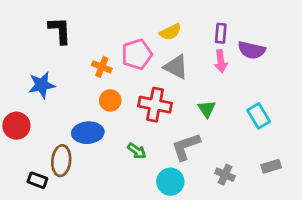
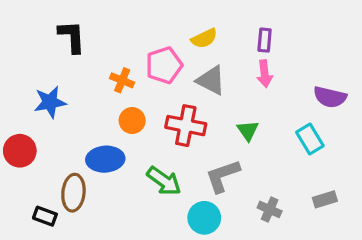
purple semicircle: (252, 50) -> (330, 97), moved
green arrow: (137, 151) -> (164, 181), size x1.5

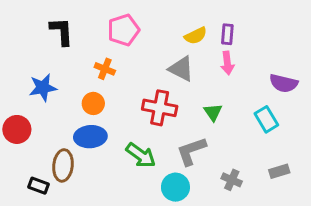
yellow semicircle: (204, 38) -> (196, 36), moved
pink pentagon: (164, 65) -> (124, 30), moved
orange circle: (132, 121) -> (93, 103), moved

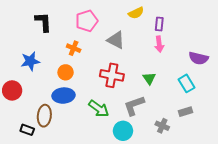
yellow semicircle: (196, 36) -> (136, 13), moved
gray triangle: (181, 69) -> (116, 40), moved
gray rectangle: (279, 171) -> (185, 112), moved

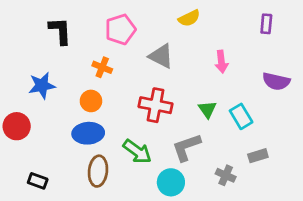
purple rectangle: (159, 24) -> (266, 24), moved
cyan rectangle: (186, 83) -> (241, 116), moved
brown ellipse: (44, 116) -> (98, 171), moved

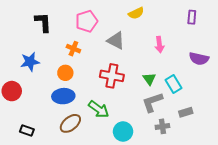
gray L-shape: (186, 147) -> (152, 102), moved
brown ellipse: (98, 171) -> (70, 123), turned 45
gray cross: (226, 175) -> (162, 126), turned -32

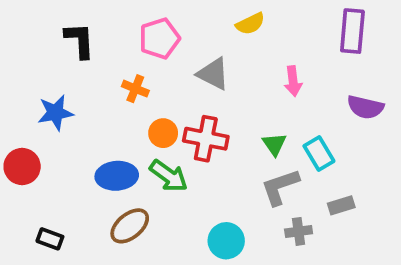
purple rectangle: (192, 17) -> (352, 31), size x1.6
orange circle: (65, 73) -> (163, 133), moved
green arrow: (99, 109) -> (169, 176), moved

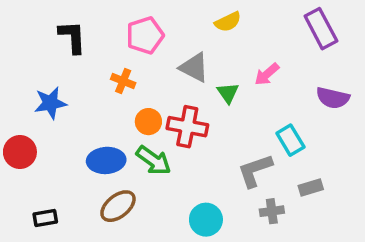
purple rectangle: (352, 31) -> (321, 29), turned -33
pink arrow: (293, 81) -> (267, 74), turned 56
green triangle: (274, 144) -> (228, 93), moved
black rectangle: (50, 239) -> (45, 218), turned -30

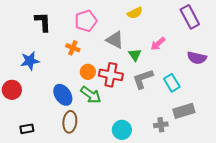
blue ellipse: (106, 160) -> (63, 95), turned 60
gray L-shape: (255, 171) -> (143, 79), moved
gray rectangle: (311, 188) -> (184, 111), size x1.5
brown ellipse: (118, 206) -> (70, 122), turned -45

